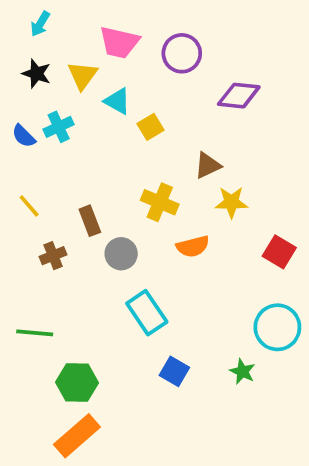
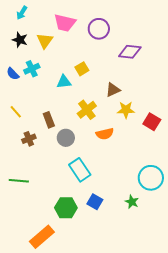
cyan triangle: (117, 101) -> (64, 82), moved, turned -35
yellow cross: (160, 202) -> (87, 110), turned 30
red square: (279, 252) -> (152, 122), moved
green hexagon: (77, 382) -> (66, 208), moved

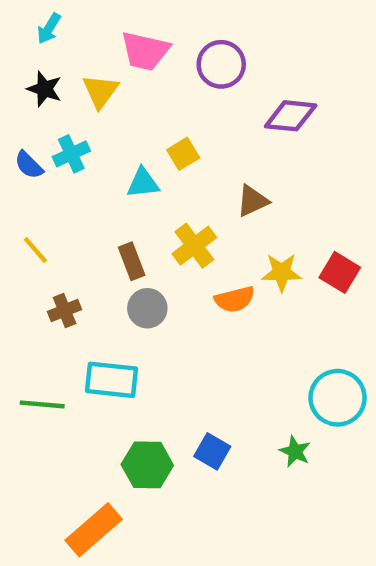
yellow star: (126, 110) -> (282, 272), moved
brown rectangle: (49, 120) -> (132, 261), moved
cyan rectangle: (80, 170) -> (112, 380), moved, turned -50

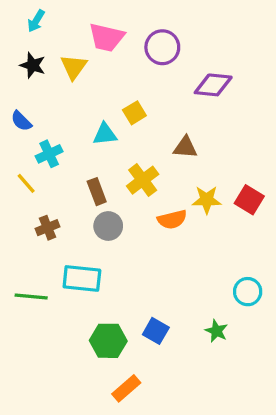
cyan cross: (71, 154) -> (49, 154), moved
brown triangle: (253, 201) -> (185, 147), turned 30
cyan circle: (338, 398) -> (248, 292), size x0.7
orange rectangle: (94, 530) -> (126, 388), moved, size x0.7

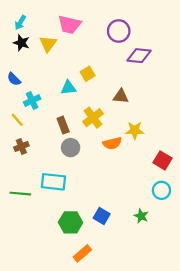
cyan arrow: (36, 21) -> (20, 22), moved
purple circle: (162, 47) -> (119, 31), moved
red square: (249, 200) -> (163, 160), moved
brown cross: (48, 228) -> (21, 146), moved

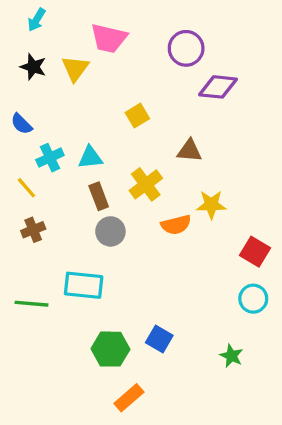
cyan arrow: (20, 22) -> (37, 20), moved
cyan triangle: (68, 88) -> (90, 158), moved
green star: (141, 216) -> (231, 356), moved

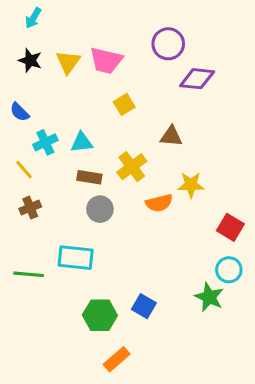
pink trapezoid: (109, 38) -> (106, 60), moved
brown rectangle: (99, 196) -> (89, 177), turned -60
green star: (231, 356) -> (209, 297), moved, size x1.4

